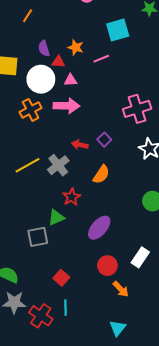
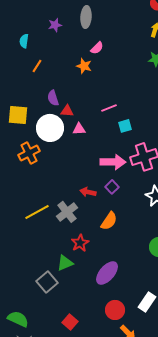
cyan square: (118, 30) -> (125, 126), moved, size x0.6
orange star: (76, 47) -> (84, 66), moved
pink arrow: (66, 106) -> (113, 162), moved
orange cross: (31, 110) -> (29, 153), moved
gray square: (38, 237) -> (47, 282), turned -30

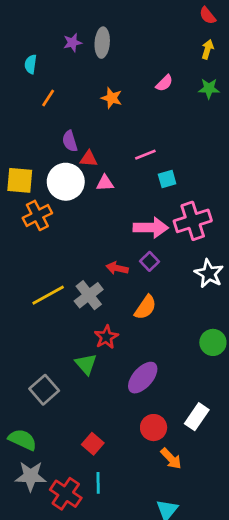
gray ellipse: (86, 17) -> (102, 43), moved
pink semicircle: (97, 48) -> (164, 83), moved
yellow square: (18, 115) -> (20, 180), moved
green triangle: (65, 263) -> (86, 364), turned -48
gray square: (47, 282) -> (44, 390), moved

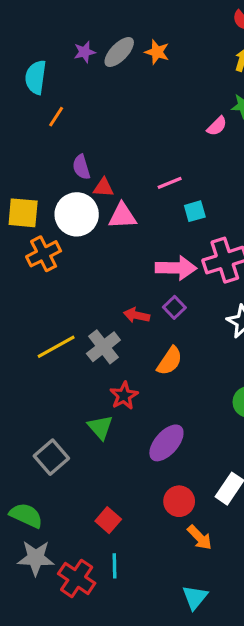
gray ellipse: (102, 43) -> (119, 52), turned 40
cyan semicircle: (31, 64) -> (36, 77), size x1.5
pink semicircle: (164, 83) -> (217, 126), moved
orange star: (112, 98) -> (157, 52), moved
pink triangle: (105, 183) -> (122, 216), size x1.4

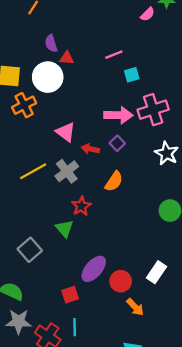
pink triangle: (122, 216) -> (66, 132), moved, turned 40
purple ellipse: (166, 443) -> (94, 269), moved
red square: (108, 520) -> (70, 295), turned 30

